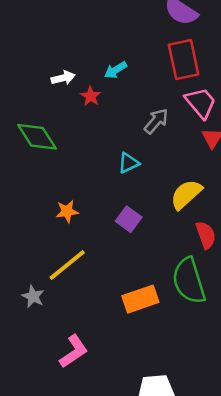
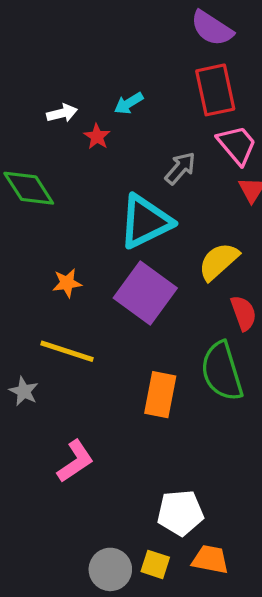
cyan triangle: (129, 163) -> (145, 221), size x2.0
purple square: (129, 219) -> (145, 293), size x1.8
yellow line: (67, 265) -> (67, 351), turned 57
orange rectangle: (140, 299) -> (160, 395), turned -60

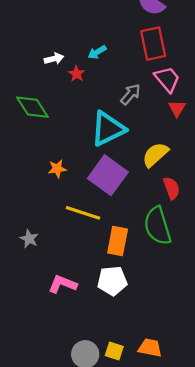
yellow line: (67, 351) -> (83, 213), moved
pink L-shape: (75, 461) -> (63, 284), turned -124
white pentagon: (180, 513) -> (112, 281), moved

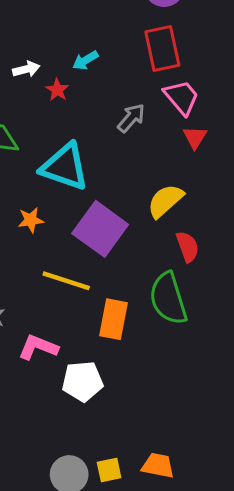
cyan triangle: (108, 129) -> (65, 167), moved, turned 45
white pentagon: (112, 281) -> (82, 381), moved
pink L-shape: (63, 284) -> (38, 347), moved
yellow square: (114, 351) -> (109, 470), turned -30

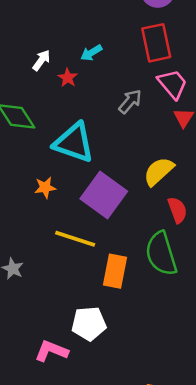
white arrow: (26, 69) -> (41, 60), turned -40
pink L-shape: (38, 347) -> (51, 351), moved

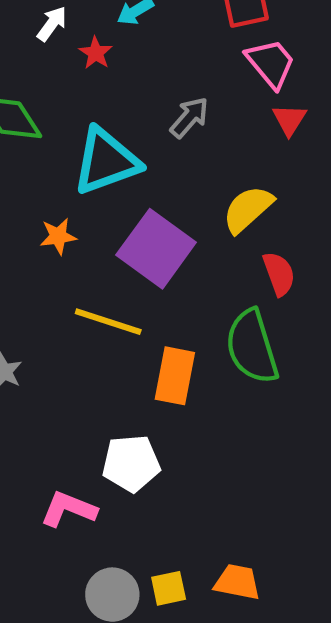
gray arrow: (130, 101) -> (189, 117), moved
cyan triangle: (74, 143) -> (106, 161), turned -39

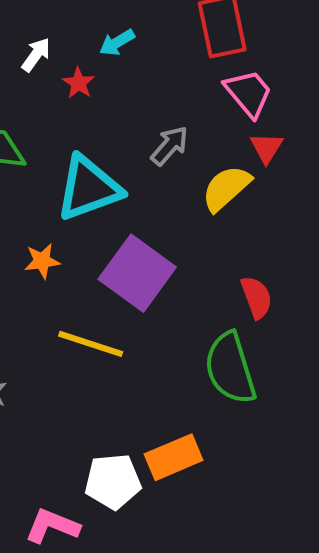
yellow semicircle: (248, 209) -> (226, 188), moved
orange rectangle: (175, 376) -> (174, 457), moved, turned 56

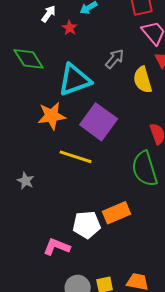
yellow semicircle: (226, 188) -> (143, 80), turned -64
orange star: (42, 261) -> (52, 116), size x1.6

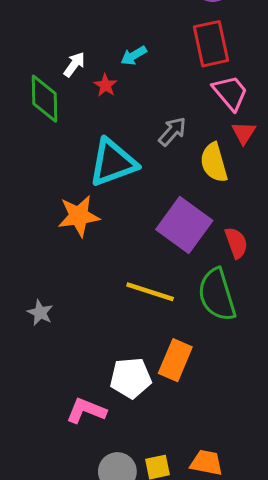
green diamond: (29, 59) -> (45, 99), moved, turned 32
purple square: (99, 122) -> (184, 225), moved
yellow line: (76, 157) -> (150, 292), moved
orange rectangle: (117, 213) -> (175, 360), turned -44

